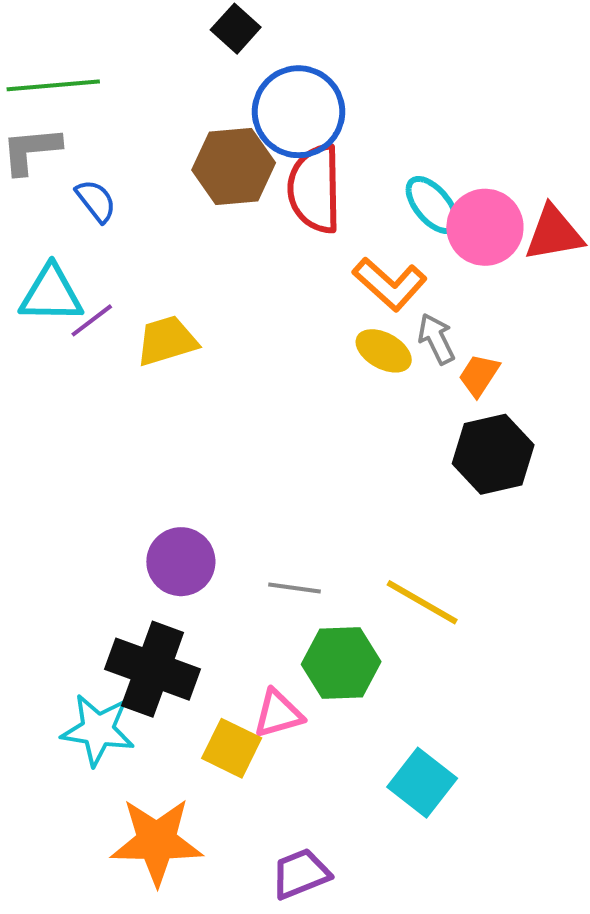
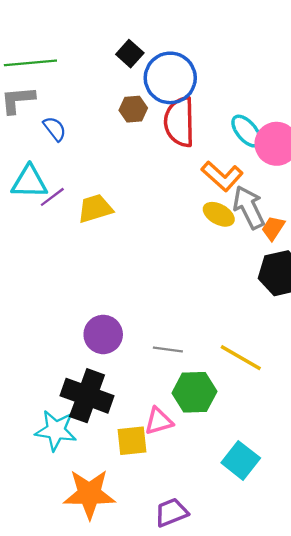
black square: (236, 29) -> (130, 54), moved
brown hexagon: (234, 166) -> (133, 109), size x0.6
gray arrow: (436, 339) -> (249, 207), size x1.5
yellow square: (232, 748) -> (132, 441), turned -32

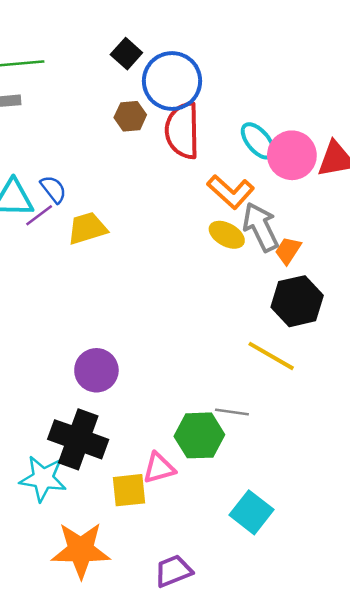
blue semicircle: (55, 129) -> (53, 189), moved
gray line: (168, 349) -> (232, 412), moved
yellow line: (241, 358) -> (271, 356), moved

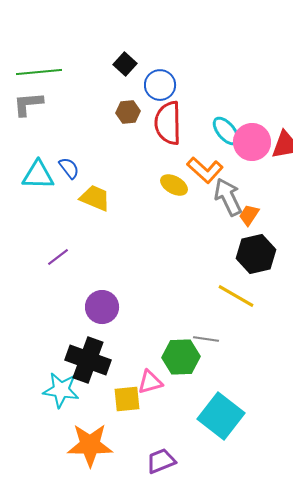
blue circle: (172, 81) -> (160, 85), size x0.7
purple line: (39, 215) -> (58, 257), moved
yellow trapezoid: (87, 228) -> (95, 198), turned 40
yellow ellipse: (227, 235) -> (174, 185), moved
cyan square: (251, 512) -> (221, 416), size x1.4

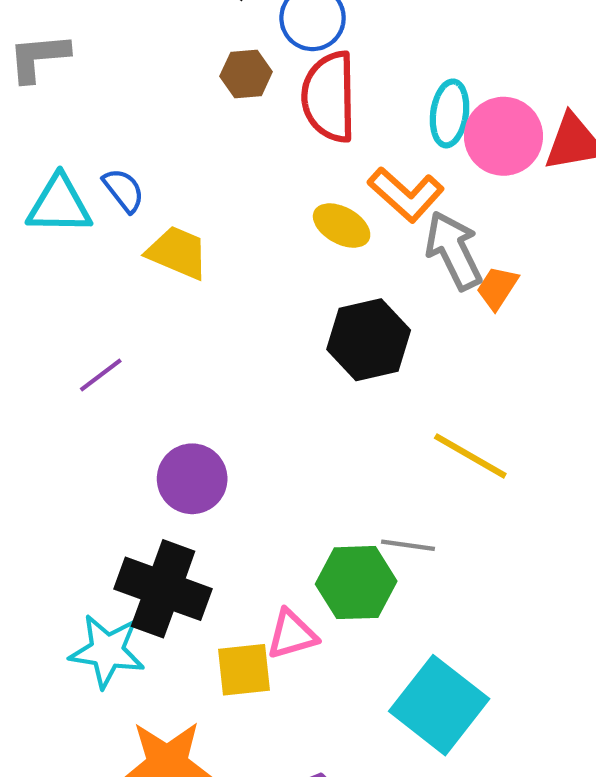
cyan ellipse: (226, 131) -> (450, 113), turned 48
black hexagon: (256, 254) -> (369, 340), moved

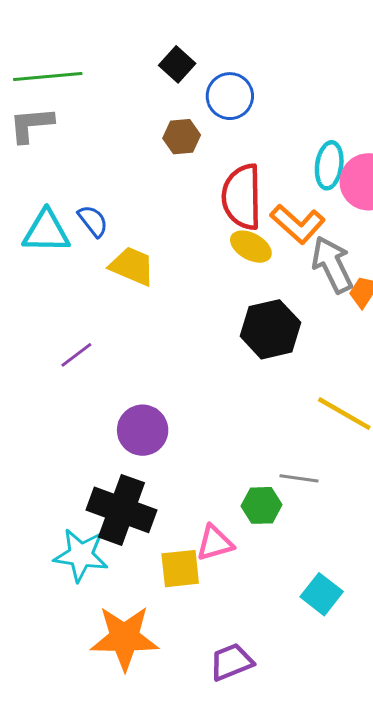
red semicircle: (329, 97) -> (242, 197), moved
green hexagon: (356, 583) -> (261, 505), size x0.7
cyan square: (439, 705) -> (322, 594), size x0.6

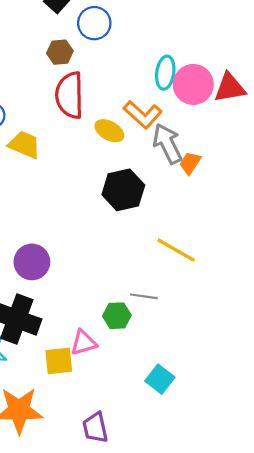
red semicircle: (242, 197) -> (70, 95), moved
purple trapezoid: (231, 662) -> (95, 428), turned -80

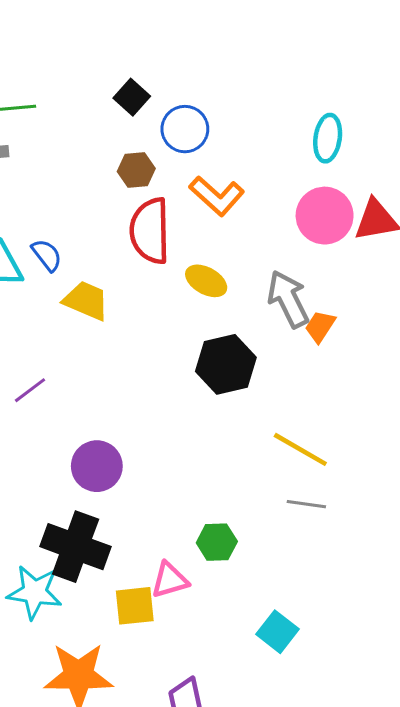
cyan ellipse: (165, 73) -> (328, 138), moved
orange L-shape: (143, 115) -> (217, 196), moved
gray line: (144, 296) -> (306, 504), moved

